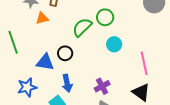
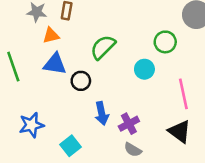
green circle: (105, 17) -> (165, 42), moved
blue triangle: (45, 62) -> (55, 64), moved
blue arrow: (67, 83) -> (102, 113), moved

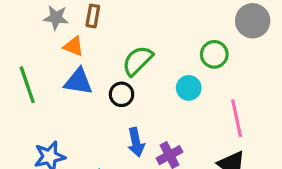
orange triangle: (51, 35) -> (74, 46), turned 36
black circle: (81, 81) -> (122, 94), moved

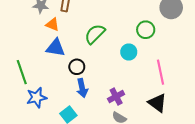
green line: (27, 85) -> (22, 72), moved
black circle: (122, 94) -> (77, 67), moved
blue arrow: (136, 142) -> (82, 88), moved

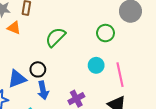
blue triangle: (56, 48) -> (17, 79), moved, turned -30
cyan circle: (129, 52) -> (96, 65), moved

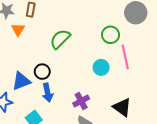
orange triangle: (14, 28) -> (18, 30), turned 40
pink line: (120, 75) -> (125, 57), moved

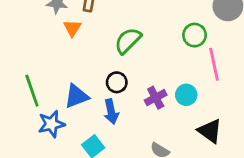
cyan circle: (101, 67) -> (186, 95), moved
black circle: (42, 72) -> (117, 82), moved
purple cross: (81, 101) -> (156, 98), moved

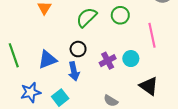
green circle: (195, 35) -> (120, 15), moved
blue star: (51, 124) -> (31, 92), moved

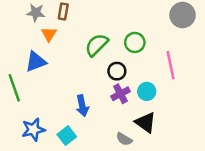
black circle: (78, 49) -> (117, 71), moved
blue triangle: (47, 60) -> (36, 62), moved
black triangle: (149, 86) -> (146, 122), moved

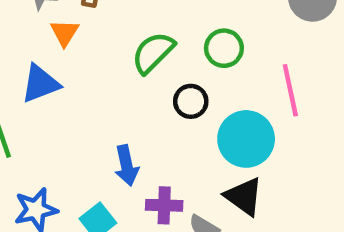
cyan circle: (147, 91) -> (246, 139), size x1.6
purple cross: (120, 94) -> (164, 205), moved, turned 30

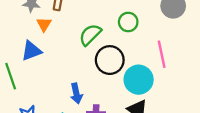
green circle: (224, 48) -> (128, 22), moved
black circle: (191, 101) -> (110, 60), size x1.6

